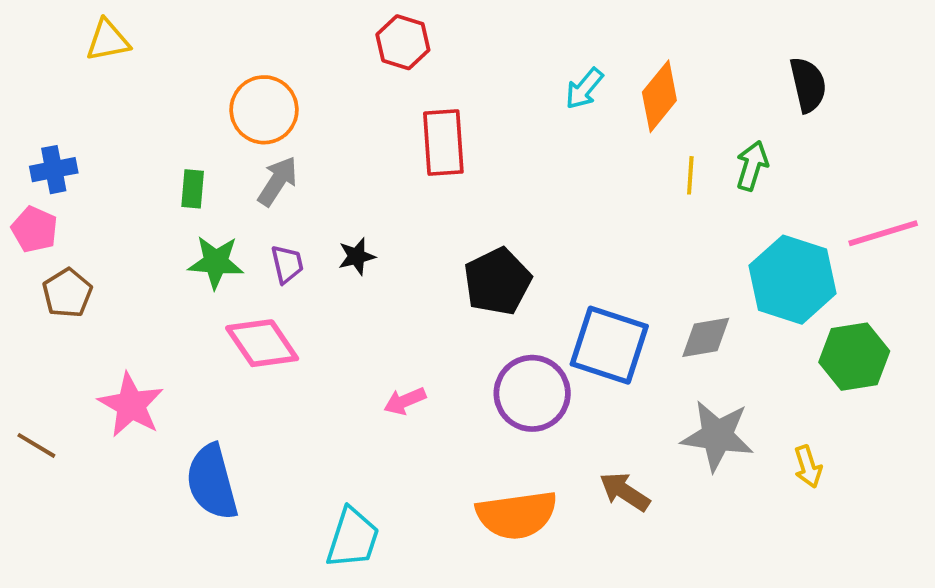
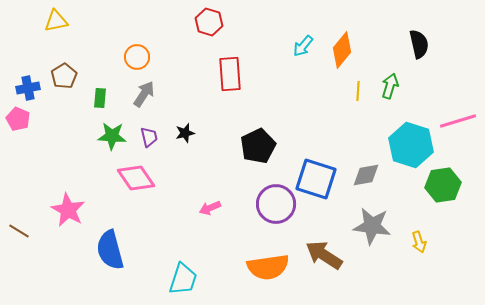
orange circle: (264, 110) -> (137, 57), size x0.7
brown pentagon: (67, 293) -> (64, 76), moved
brown arrow: (625, 492) -> (324, 255), size x1.4

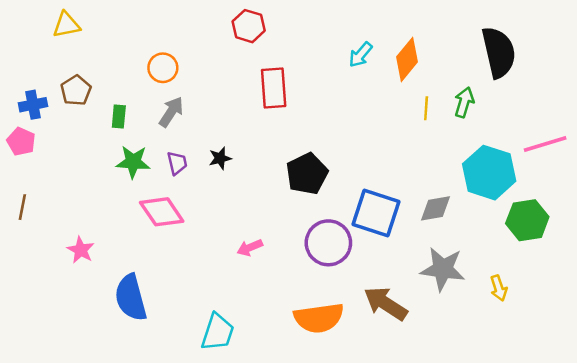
black semicircle: (419, 44) -> (499, 52), size x1.5
pink star: (68, 210) -> (81, 250), size x0.7
brown line: (19, 231) -> (22, 207), moved, turned 70

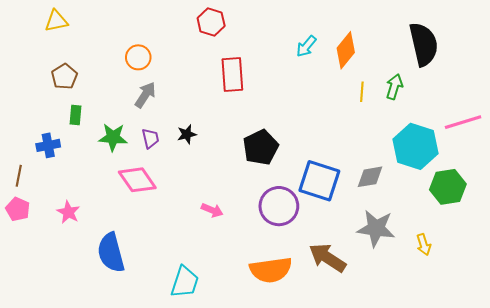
blue cross: (33, 105) -> (48, 145), moved
green rectangle: (119, 117) -> (76, 115), moved
pink pentagon: (21, 142) -> (18, 209), moved
pink arrow: (250, 248) -> (212, 210), turned -135

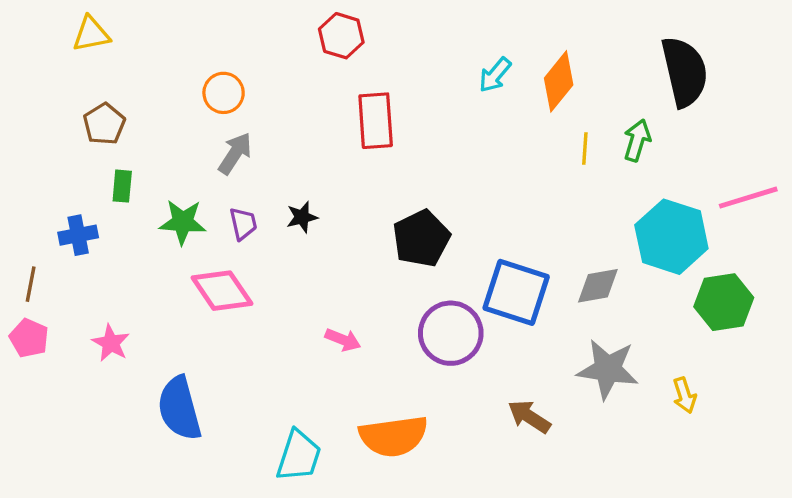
brown arrow: (327, 258) -> (529, 417), size x0.7
orange semicircle: (271, 270) -> (394, 436), moved

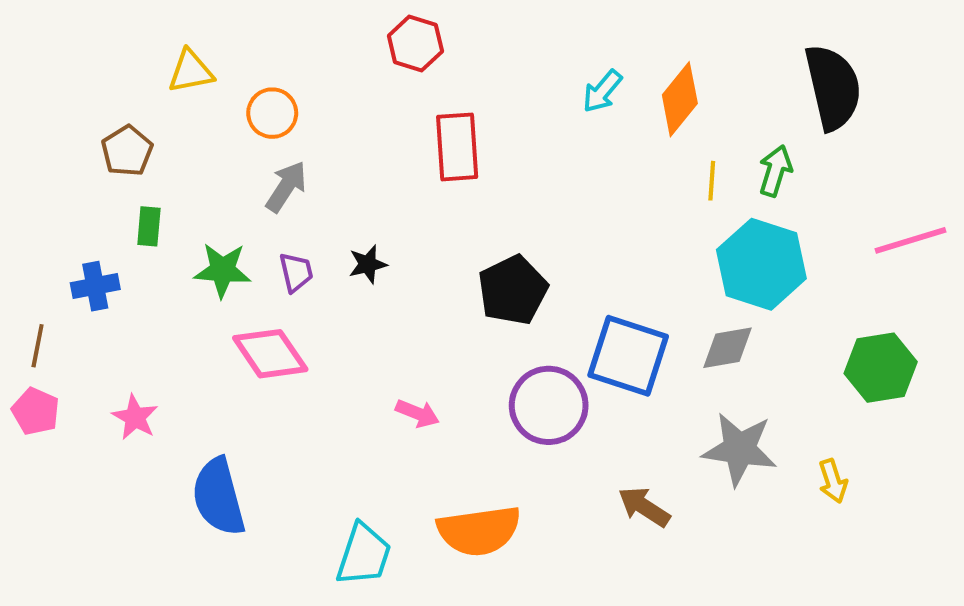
yellow triangle: (91, 34) -> (191, 71), moved
cyan hexagon: (671, 237) -> (761, 264), moved

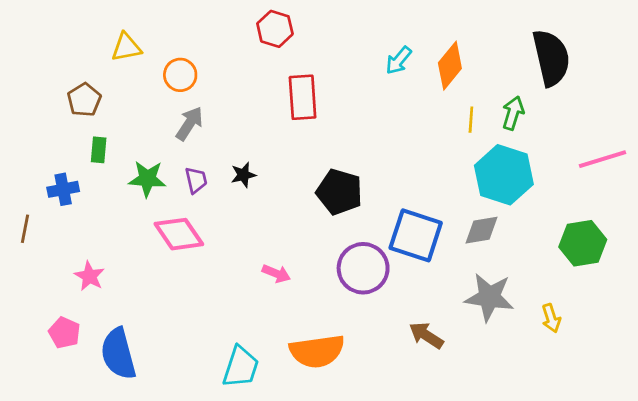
black pentagon: (513, 290) -> (339, 192), turned -30
pink pentagon: (36, 411) -> (64, 333), moved
blue semicircle: (219, 497) -> (118, 354), moved

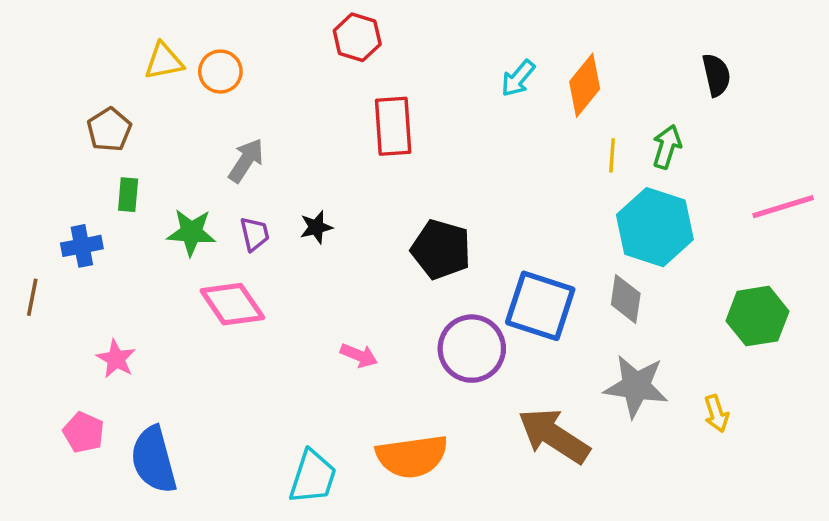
black semicircle: (551, 58) -> (716, 75), size x0.6
orange circle: (180, 75) -> (220, 72), moved
gray diamond: (481, 230) -> (626, 299), turned -72
brown arrow: (426, 335) -> (554, 436), size x1.6

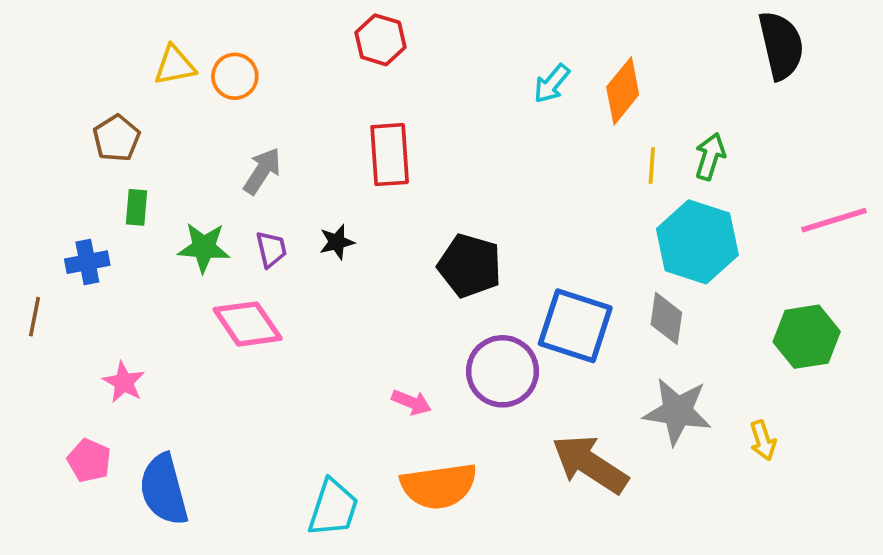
black semicircle: (716, 75) -> (781, 45), moved, size x1.5
red rectangle: (393, 126) -> (390, 155), moved
pink arrow: (359, 355) -> (411, 402), moved

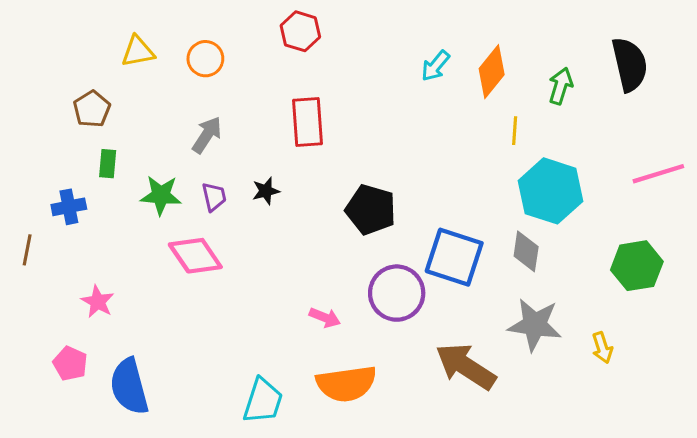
black semicircle: (781, 45) -> (630, 64), moved
orange circle: (235, 76) -> (205, 59), moved
green arrow: (710, 156) -> (561, 86), moved

